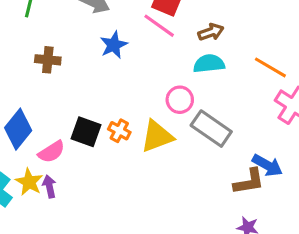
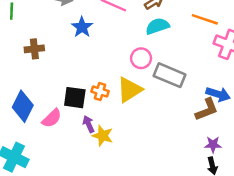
yellow star: (29, 182) -> (103, 136), moved
purple arrow: (49, 186) -> (89, 124), moved

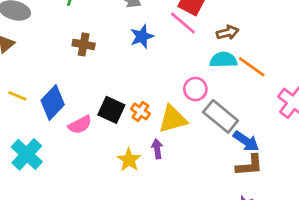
orange line: (205, 19) -> (252, 67), moved
blue arrow: (218, 94) -> (246, 141), moved
purple arrow: (89, 124) -> (157, 149), moved

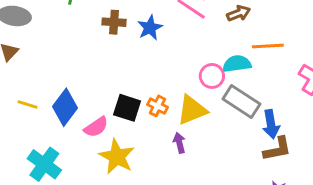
brown cross: (84, 44) -> (114, 22), moved
cyan semicircle: (223, 60) -> (237, 64), moved
orange line: (252, 67) -> (268, 46), turned -32
blue arrow: (246, 141) -> (271, 124), turned 52
yellow star: (129, 160) -> (117, 157), moved, size x1.4

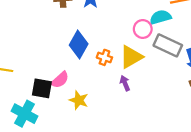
blue diamond: (65, 107) -> (79, 45), moved
black square: (127, 108) -> (42, 88), moved
yellow star: (117, 157) -> (79, 100), size x0.7

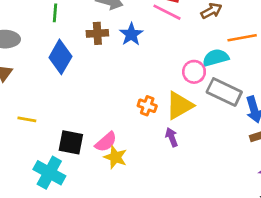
blue diamond: (79, 45) -> (60, 57), moved
pink semicircle: (60, 80) -> (106, 142), moved

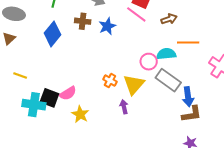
yellow triangle: (180, 105) -> (134, 84), turned -30
pink semicircle: (106, 142) -> (68, 93), moved
cyan cross: (49, 173) -> (34, 105), moved, turned -30

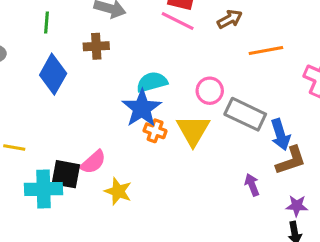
blue star: (107, 26) -> (142, 108), moved, size x1.4
cyan semicircle: (166, 54) -> (152, 82), moved
purple arrow: (124, 107) -> (252, 185), moved

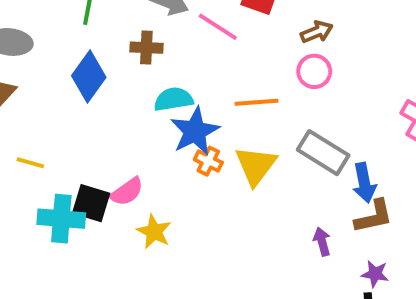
pink line: (178, 21) -> (218, 27), moved
orange line: (266, 50) -> (256, 102), moved
cyan semicircle: (152, 82) -> (173, 99), moved
pink circle: (210, 91) -> (314, 71), moved

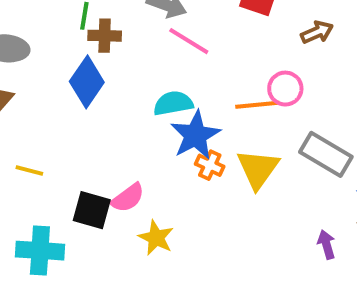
pink line: (218, 27) -> (189, 41), moved
brown cross: (146, 48) -> (105, 36), moved
pink circle: (314, 71) -> (285, 89), moved
cyan cross: (61, 219) -> (40, 251), moved

